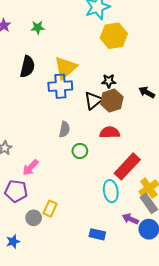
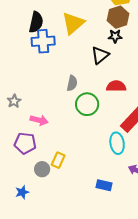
blue cross: (60, 86) -> (43, 41), moved
brown hexagon: (112, 101) -> (118, 17), moved
green circle: (80, 151) -> (87, 104), size x1.5
pink arrow: (30, 167) -> (39, 120), turned -120

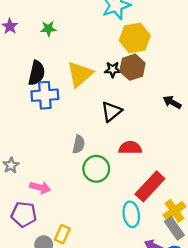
black star: (115, 36) -> (113, 70), moved

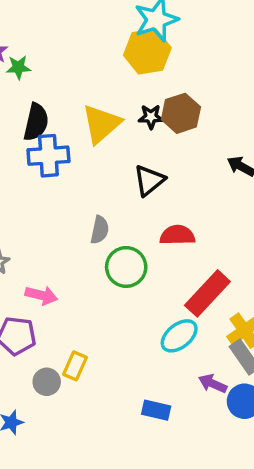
green star: (48, 29) -> (18, 67), moved
yellow hexagon: (135, 38) -> (147, 51), moved
cyan ellipse: (131, 214) -> (179, 336), turned 60

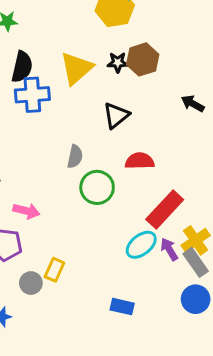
purple arrow: (213, 384) -> (169, 249), moved, turned 35

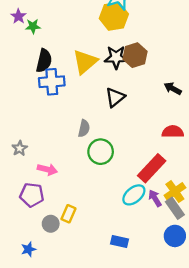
black star: (118, 62) -> (116, 57), size x1.5
red semicircle: (140, 161) -> (173, 132), moved

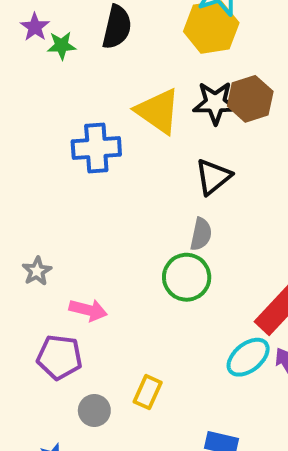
black semicircle: (44, 61) -> (117, 27), moved
yellow triangle: (85, 62) -> (158, 111), turned -44
gray semicircle: (84, 128) -> (201, 234), moved
yellow rectangle: (68, 214) -> (148, 392), moved

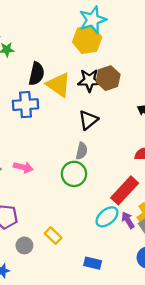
black semicircle: (117, 27) -> (37, 74), moved
pink arrow: (88, 310) -> (23, 167), moved
yellow rectangle: (148, 392) -> (53, 236), turned -70

